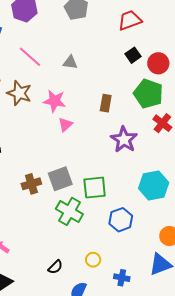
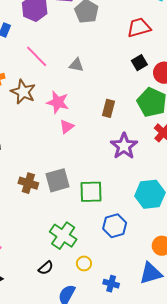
brown cross: (31, 184) -> (28, 183), turned 30
green cross: (69, 211) -> (63, 236), moved

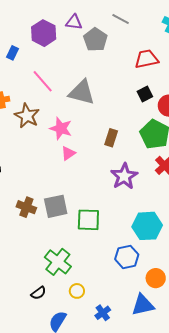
gray triangle: (76, 65) -> (82, 92), size x1.8
blue hexagon: (115, 226) -> (127, 257), moved
blue cross: (111, 284) -> (103, 313), turned 35

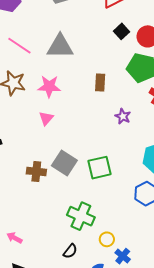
pink triangle: (68, 153) -> (46, 118), moved
purple star: (124, 176) -> (123, 116), size x0.6
gray square: (56, 206) -> (64, 163), turned -30
blue cross: (103, 313) -> (123, 256), moved

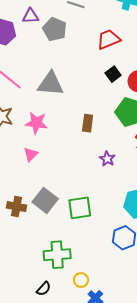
green cross: (81, 216) -> (57, 255), turned -32

